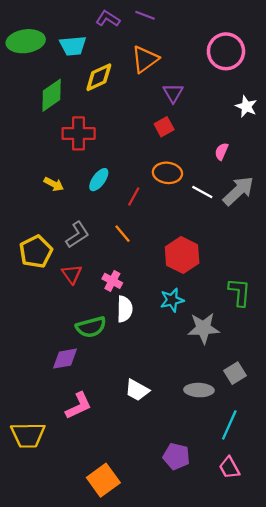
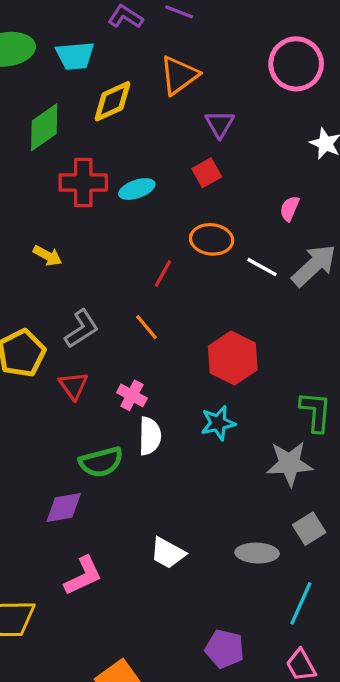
cyan ellipse: (99, 180) -> (137, 189), moved, turned 35
gray star: (203, 328) -> (290, 464), moved

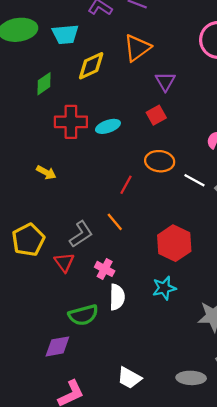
green diamond: (44, 127) -> (44, 84), size x0.7
gray L-shape: (82, 329) -> (81, 234), moved

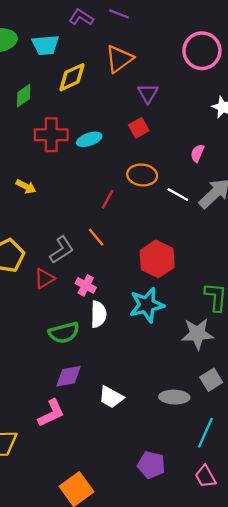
red triangle: (64, 262) -> (44, 279), turned 35
cyan star: (164, 288) -> (147, 305), size x1.4
purple diamond: (57, 346) -> (68, 376), moved

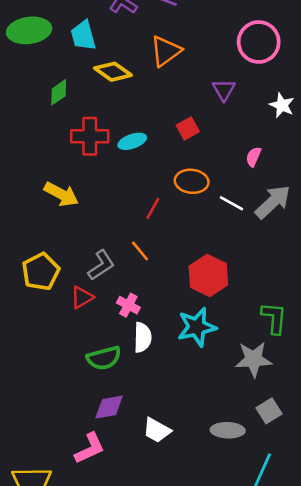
cyan trapezoid: (45, 45) -> (83, 36), turned 80
yellow diamond: (72, 77) -> (113, 72), turned 60
purple triangle: (148, 93) -> (224, 90), moved
yellow arrow: (26, 186) -> (61, 194), size x1.5

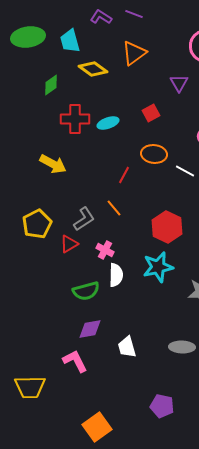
white trapezoid: (157, 430) -> (127, 347), turned 45
pink L-shape: (90, 448) -> (75, 361), turned -92

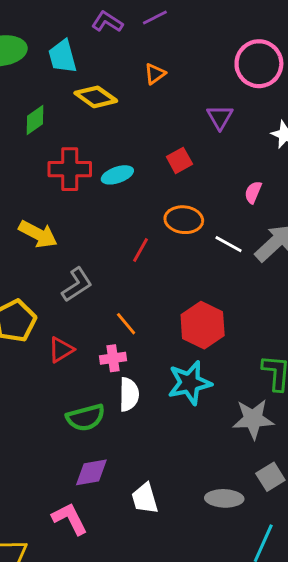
purple line: (134, 14) -> (155, 17), turned -48
orange triangle: (134, 53) -> (155, 74), size x0.6
orange line: (114, 208) -> (126, 324), moved
gray L-shape: (84, 219) -> (77, 285), moved
pink cross: (105, 250) -> (113, 358), turned -36

